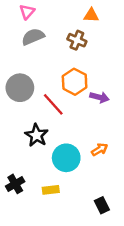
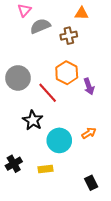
gray semicircle: (33, 37) -> (40, 26), moved
brown cross: (77, 40) -> (69, 36), turned -35
purple arrow: (99, 97) -> (89, 86), turned 56

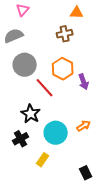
gray semicircle: (40, 26) -> (14, 36), moved
gray circle: (18, 78) -> (25, 65), moved
black cross: (14, 164) -> (21, 139), moved
yellow rectangle: (46, 169) -> (43, 160), turned -48

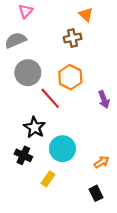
orange triangle: (77, 13) -> (86, 15), turned 40
purple arrow: (84, 82) -> (104, 99), moved
orange arrow: (84, 126) -> (102, 162), moved
black cross: (21, 139) -> (23, 155), turned -35

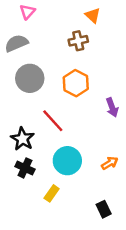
red line: (50, 98) -> (53, 121), moved
black star: (35, 127) -> (22, 139), moved
orange arrow: (102, 162) -> (110, 163), moved

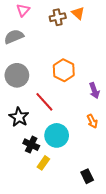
brown cross: (78, 41) -> (58, 17), moved
gray circle: (30, 78) -> (17, 75), moved
orange arrow: (110, 163) -> (92, 121), moved, turned 96
black cross: (25, 168) -> (31, 145), moved

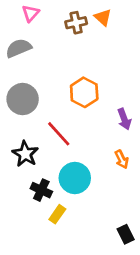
black rectangle: (87, 176) -> (126, 234), moved

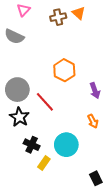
gray semicircle: (19, 48) -> (14, 37), turned -132
gray circle: (23, 99) -> (17, 90), moved
cyan circle: (75, 178) -> (66, 145), moved

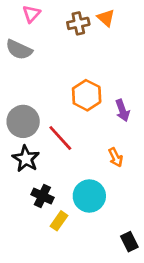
purple arrow: (95, 91) -> (122, 110), moved
orange arrow: (93, 121) -> (116, 157), moved

